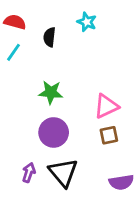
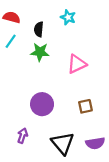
green star: (51, 92) -> (40, 52), moved
pink triangle: (106, 106) -> (77, 64), moved
black triangle: (63, 173) -> (63, 143), moved

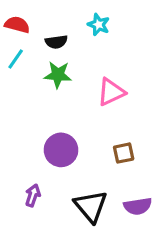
black semicircle: (39, 29) -> (56, 42), turned -104

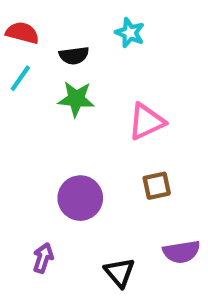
brown square: (124, 153) -> (157, 186), moved
black triangle: (91, 206) -> (119, 272), size x0.7
purple semicircle: (138, 206) -> (181, 252), moved

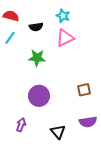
green star: (76, 99) -> (37, 58), moved
pink triangle: (146, 122) -> (65, 38), moved
brown square: (157, 186) -> (84, 90), moved

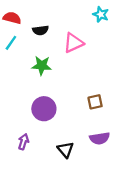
cyan star: (63, 16) -> (101, 14), moved

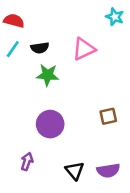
black semicircle: (41, 30) -> (40, 48), moved
purple semicircle: (100, 138) -> (108, 171), moved

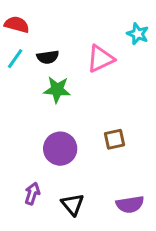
cyan star: (115, 17) -> (138, 34), moved
brown square: (108, 116) -> (114, 139), moved
black triangle: (75, 171) -> (73, 204), moved

